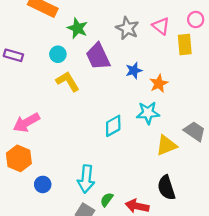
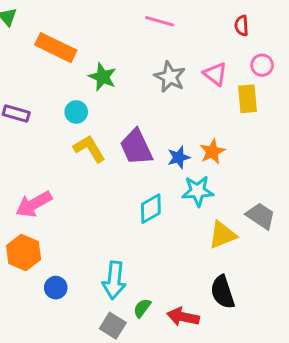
purple trapezoid: (98, 56) -> (136, 147), moved
blue star: (134, 71) -> (179, 157), moved

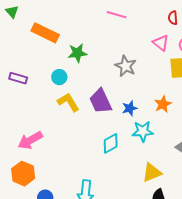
pink triangle: (215, 74) -> (161, 43), moved
green star: (103, 77) -> (77, 53), turned -30
gray star: (170, 77) -> (126, 66), moved
orange star: (212, 151) -> (163, 104), moved
yellow triangle: (223, 235) -> (152, 173), moved

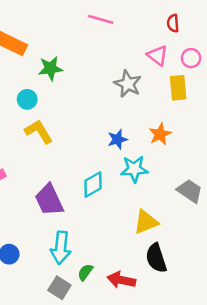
gray star: (126, 66) -> (128, 84), moved
purple trapezoid: (101, 101) -> (49, 200), moved

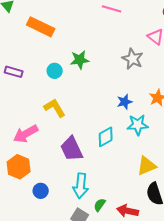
green star: (50, 68) -> (80, 60), moved
yellow L-shape: (39, 132) -> (55, 108), moved

